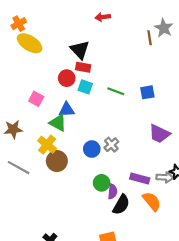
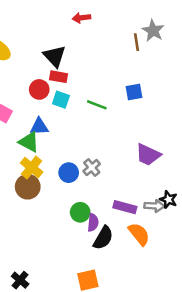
blue square: (147, 92) -> (134, 92), moved
yellow cross: (47, 145) -> (32, 168), moved

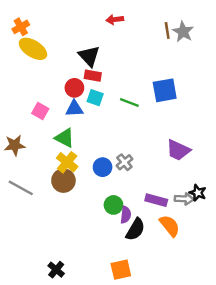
brown line: (136, 42) -> (167, 31), moved
blue square: (134, 92) -> (165, 90), size x1.5
blue triangle: (39, 127) -> (74, 109), moved

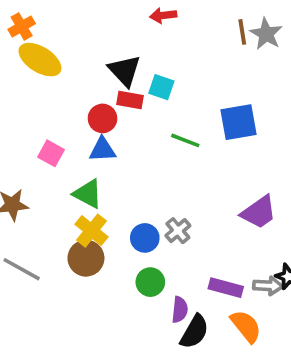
cyan square: (95, 98) -> (161, 87), moved
purple trapezoid: (178, 150) -> (259, 212), turned -60
green circle: (113, 205) -> (150, 282), moved

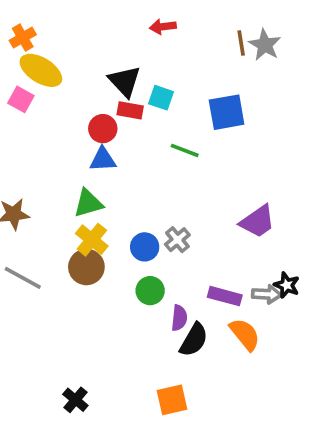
blue square: (239, 122) -> (227, 112), moved
pink square: (51, 153) -> (21, 99), moved
green triangle: (88, 194) -> (88, 203), turned -44

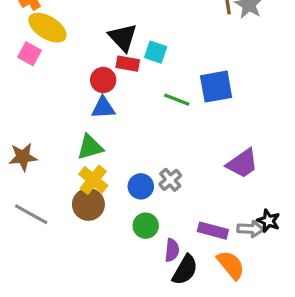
blue square: (227, 112) -> (216, 87), moved

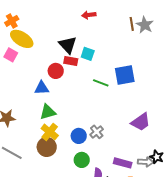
blue triangle: (103, 108) -> (42, 88), moved

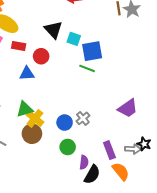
red rectangle: (71, 61) -> (19, 46), moved
blue square: (125, 75) -> (92, 51), moved
green triangle: (48, 112) -> (25, 109), moved
purple rectangle: (123, 163) -> (109, 150), turned 54

